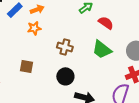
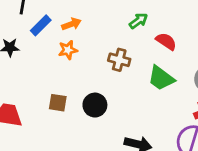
brown cross: (65, 47) -> (119, 60), moved
black circle: (65, 76) -> (95, 105), moved

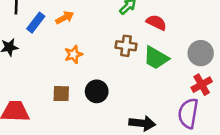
orange star: (68, 50) -> (73, 54), moved
brown cross: (119, 60) -> (126, 46), moved

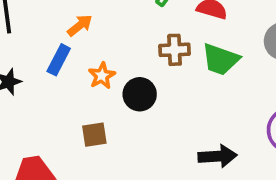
blue rectangle: (36, 23) -> (59, 60), moved
black circle: (97, 91) -> (140, 94), moved

